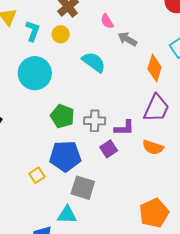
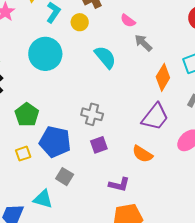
pink semicircle: (107, 21) -> (128, 21), turned -35
green pentagon: (62, 116) -> (27, 115), moved
purple L-shape: (124, 128) -> (119, 184), moved
gray square: (83, 188) -> (65, 177), size x0.7

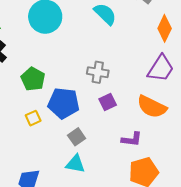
orange semicircle: (142, 154) -> (152, 107), size x1.4
gray square: (65, 177) -> (77, 137), turned 30
cyan triangle: (43, 199) -> (75, 164), moved

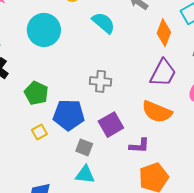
purple square: (108, 102) -> (111, 125), moved, size x1.4
gray square: (77, 137) -> (84, 147), turned -30

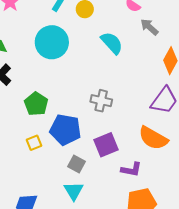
cyan triangle: (85, 175) -> (74, 191), turned 45

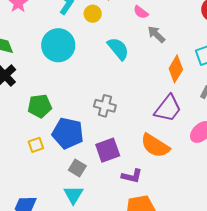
green pentagon: (36, 104) -> (40, 106), turned 30

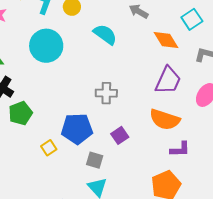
orange diamond: (176, 69) -> (166, 40), turned -48
green pentagon: (40, 106) -> (20, 113), moved
purple square: (108, 150) -> (120, 135), size x0.7
purple L-shape: (132, 176) -> (180, 149), moved

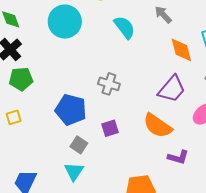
yellow square: (49, 148) -> (14, 117), moved
purple L-shape: (180, 149) -> (178, 157), moved

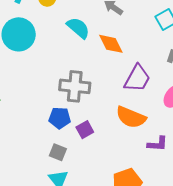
orange diamond: (181, 50) -> (111, 44), moved
gray cross: (109, 84) -> (75, 86), size x1.4
blue pentagon: (71, 110) -> (60, 118), moved, size x0.7

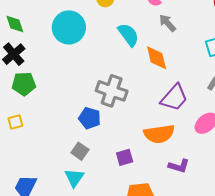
orange semicircle: (131, 117) -> (159, 134), turned -44
purple square: (85, 130) -> (125, 157), moved

